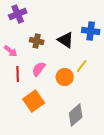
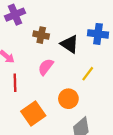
brown cross: (37, 41) -> (41, 35), moved
pink semicircle: (39, 69) -> (46, 67), moved
orange circle: (65, 77) -> (68, 99), moved

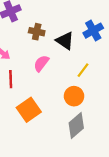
blue cross: (98, 34) -> (93, 31), turned -36
orange circle: (68, 99) -> (74, 96), moved

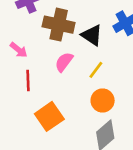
brown cross: (37, 32) -> (59, 25), size x1.6
yellow line: (83, 70) -> (96, 70), moved

